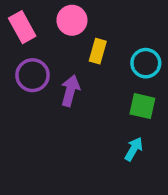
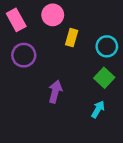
purple arrow: (70, 91) -> (55, 92), moved
green square: (142, 106) -> (104, 78), turned 30

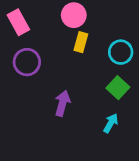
pink circle: (53, 15) -> (74, 15), moved

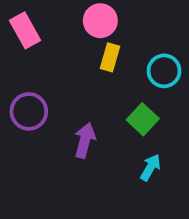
purple circle: (27, 62) -> (29, 111), moved
green square: (118, 88) -> (143, 119), moved

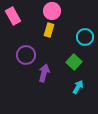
yellow rectangle: (110, 57) -> (49, 30), moved
purple circle: (29, 111) -> (26, 55), moved

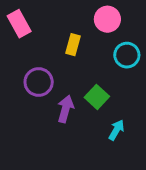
pink circle: (52, 11) -> (107, 19), moved
green square: (74, 62) -> (97, 97), moved

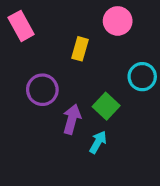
cyan circle: (127, 55) -> (142, 77), moved
cyan arrow: (116, 130) -> (98, 142), moved

